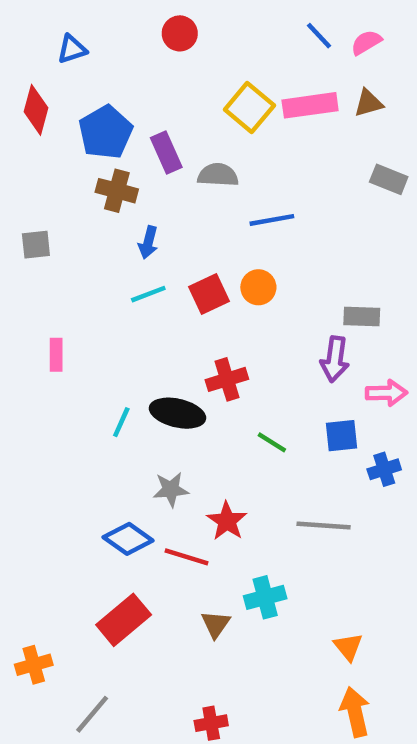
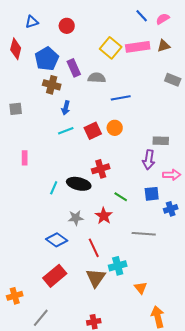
red circle: (180, 33) -> (67, 26), moved
red star: (227, 521) -> (104, 216), moved
red line: (186, 557) -> (94, 248), moved, turned 48
brown triangle: (216, 624) -> (96, 278), size x1.5
orange triangle: (348, 647) -> (141, 288), moved

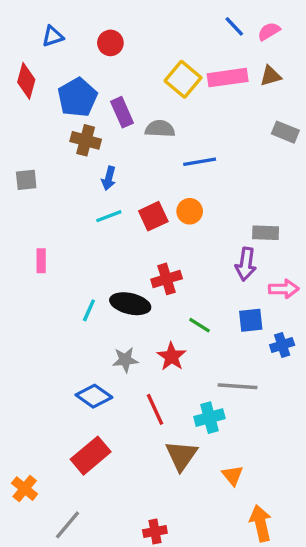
cyan cross: (118, 266) -> (209, 418), moved
brown triangle: (96, 278) -> (181, 456), moved
orange cross: (15, 296) -> (25, 489), turned -35

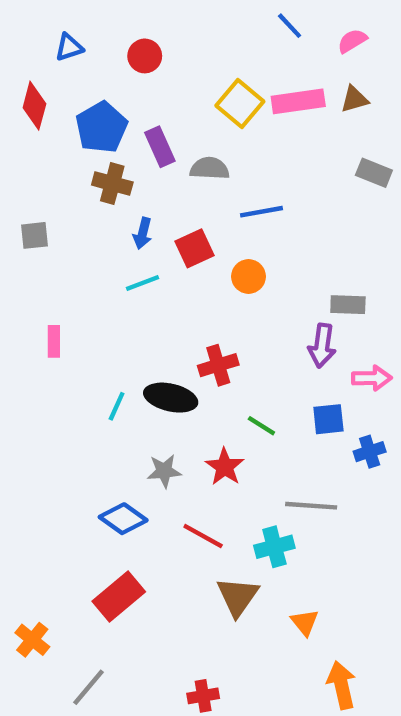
blue line: (234, 26) -> (290, 26), moved
red square: (153, 216) -> (194, 248), moved
red line: (155, 409) -> (203, 536), turned -36

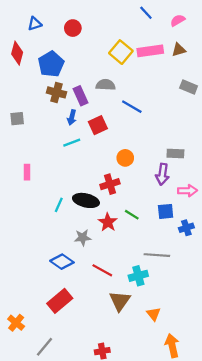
purple rectangle: (160, 147) -> (80, 96), moved
blue line: (261, 212) -> (132, 107), turned 40
orange circle: (248, 276) -> (125, 158), moved
red star: (225, 467) -> (108, 222), moved

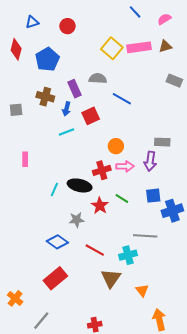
brown cross: (56, 92) -> (45, 97), moved
pink arrow: (187, 191) -> (125, 166), moved
blue cross: (186, 228) -> (172, 211), size x1.5

